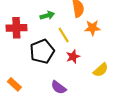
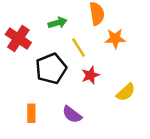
red cross: (16, 28) -> (18, 38), turned 36
orange rectangle: (14, 84) -> (31, 113), moved, turned 48

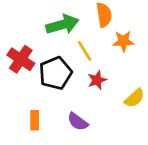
green arrow: (58, 23) -> (62, 25), size x1.6
red cross: (18, 38) -> (21, 59), moved

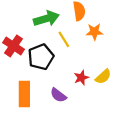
red star: (97, 80) -> (81, 78), moved
orange rectangle: (35, 120) -> (24, 94), size x1.6

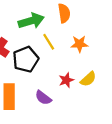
orange star: (94, 32) -> (79, 44), moved

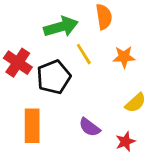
red star: (66, 80) -> (125, 142), moved
purple semicircle: (43, 98) -> (90, 127), moved

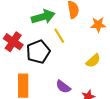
orange star: (124, 57) -> (98, 25), moved
yellow semicircle: (135, 103) -> (93, 61), moved

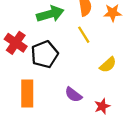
orange star: (98, 25) -> (113, 13), moved
yellow line: (59, 36) -> (84, 35), moved

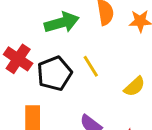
yellow line: (84, 35) -> (91, 66), moved

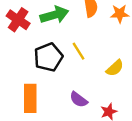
red cross: (18, 59) -> (18, 20), moved

